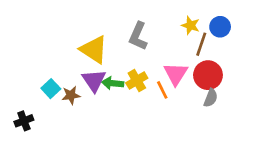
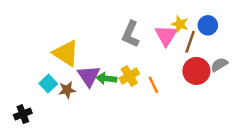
yellow triangle: (94, 50) -> (66, 53), moved
pink triangle: (176, 74) -> (166, 35), moved
gray semicircle: (211, 98) -> (219, 65), moved, turned -144

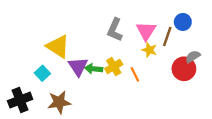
yellow star: (180, 24) -> (149, 50), moved
red circle: (196, 71) -> (184, 69), moved
brown star: (67, 90) -> (59, 102), moved, size x1.5
black cross: (23, 114) -> (20, 100), size x1.5

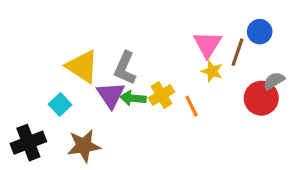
gray L-shape: (115, 30) -> (125, 68), moved

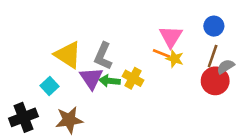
brown line: (237, 52) -> (213, 56), moved
yellow cross: (161, 95) -> (133, 78), turned -30
orange line: (192, 106) -> (162, 53), moved, turned -42

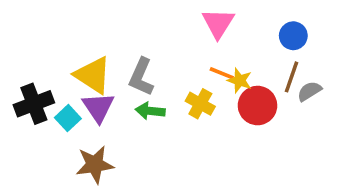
pink triangle: (171, 37) -> (218, 23), moved
purple triangle: (91, 78) -> (98, 107), moved
yellow cross: (133, 78) -> (200, 104), moved
red circle: (215, 81) -> (258, 106), moved
black cross: (23, 117) -> (34, 104), moved

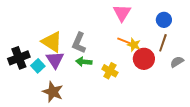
gray semicircle: (309, 91) -> (177, 62), moved
yellow cross: (200, 104) -> (110, 71), moved
brown star: (95, 165) -> (53, 92), turned 30

